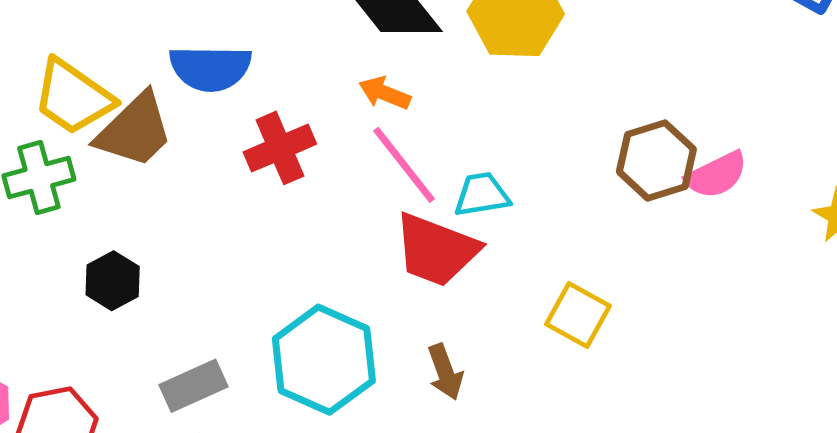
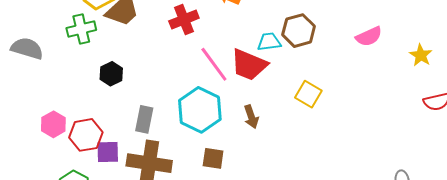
brown hexagon: (656, 160) -> (299, 31), moved
pink line: (404, 165) -> (214, 64), moved
gray rectangle: (194, 386) -> (144, 119), turned -56

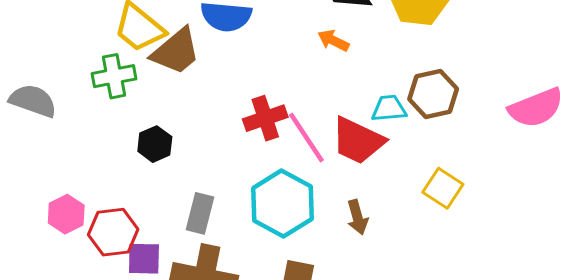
red cross: (184, 20) -> (265, 118), moved
pink semicircle: (369, 36) -> (536, 108), size x1.4

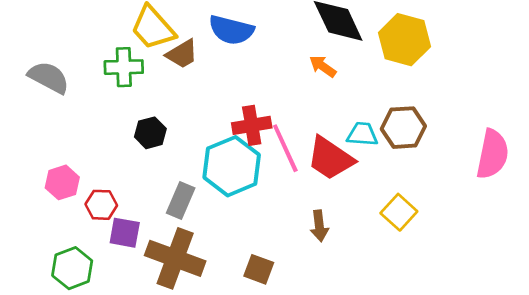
brown trapezoid: (176, 51) -> (182, 54), size x0.7
pink semicircle: (536, 108) -> (492, 154), turned -66
cyan hexagon: (282, 204) -> (232, 166), moved
red hexagon: (113, 232) -> (101, 205), size x0.7

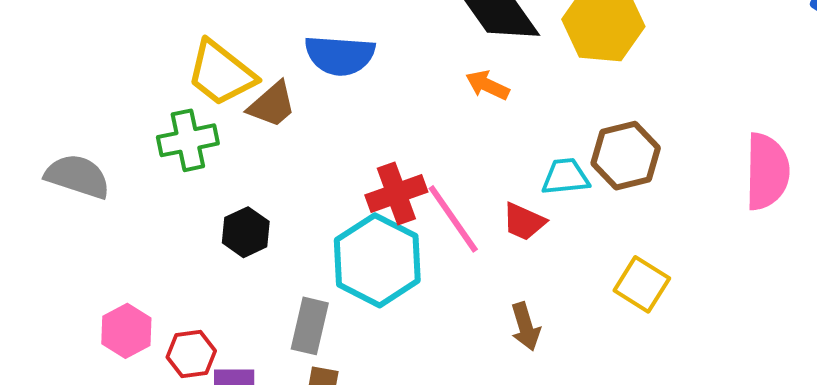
red trapezoid: (330, 158) -> (524, 222), size x0.6

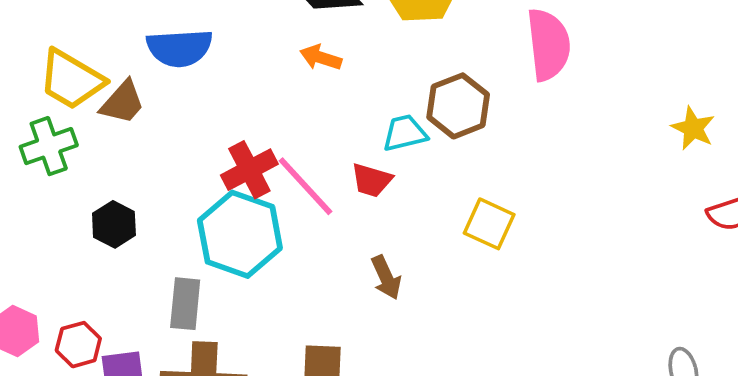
pink semicircle: (767, 172) -> (549, 45), moved

